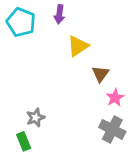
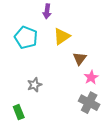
cyan pentagon: (21, 22) -> (26, 38), moved
gray star: (36, 118) -> (34, 85), moved

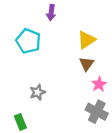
yellow triangle: (62, 36) -> (86, 40), moved

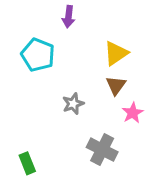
gray star: (37, 92) -> (73, 104), moved
gray cross: (97, 112) -> (102, 150), moved

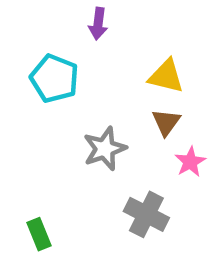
yellow triangle: (116, 53) -> (166, 76), turned 48
gray star: (73, 104) -> (105, 149), size x1.4

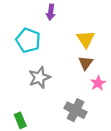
yellow triangle: (166, 76) -> (86, 39), turned 42
gray star: (105, 149) -> (39, 77), moved

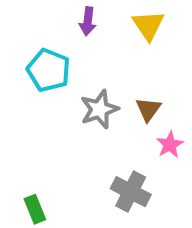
yellow triangle: (86, 39) -> (148, 25), moved
gray star: (39, 77) -> (99, 109), moved

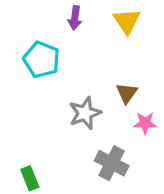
gray star: (99, 109) -> (85, 113), moved
pink star: (170, 145) -> (145, 123), turned 30

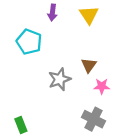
gray cross: (112, 163) -> (94, 119), moved

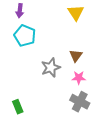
purple arrow: (53, 13) -> (20, 11), moved
pink star: (102, 86) -> (79, 78), moved

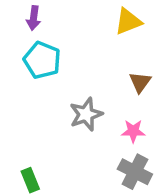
yellow triangle: (76, 13) -> (128, 21), turned 42
brown triangle: (76, 56) -> (140, 82), moved

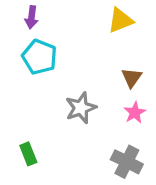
pink star: (133, 131) -> (135, 113), moved, turned -30
green rectangle: (30, 180) -> (28, 154), moved

